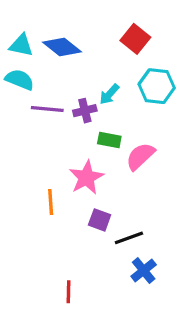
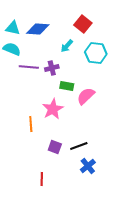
blue diamond: (62, 47) -> (38, 29), turned -35
cyan arrow: (109, 94) -> (67, 46), moved
purple square: (100, 220) -> (55, 147), moved

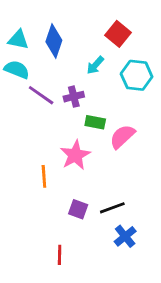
blue diamond: (38, 29) -> (54, 41), turned -75
purple line: (29, 67) -> (41, 95), turned 30

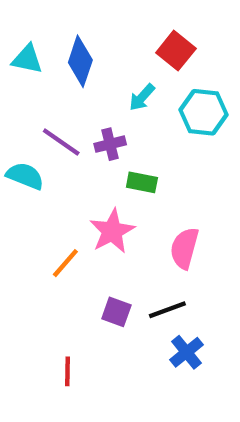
cyan semicircle: (17, 70) -> (25, 176), moved
pink semicircle: (122, 137) -> (184, 248), moved, turned -32
orange line: (44, 176) -> (65, 263), turned 45
red line: (60, 255) -> (68, 371), moved

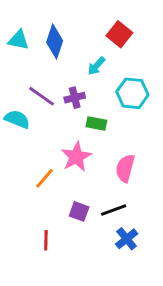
cyan hexagon: (204, 112) -> (132, 93), moved
red line: (68, 371) -> (46, 240), moved

